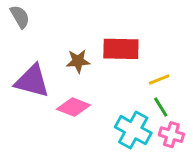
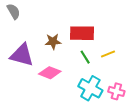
green line: (161, 107) -> (85, 57), moved

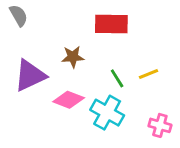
red rectangle: (82, 33) -> (111, 24), moved
purple triangle: (22, 55) -> (30, 75), turned -40
cyan cross: (90, 88) -> (107, 113), moved

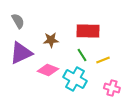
gray semicircle: (19, 15) -> (18, 21), moved
red rectangle: (111, 24) -> (88, 31), moved
yellow line: (148, 74) -> (103, 60), moved

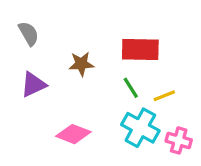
purple triangle: (21, 53) -> (33, 85), size x0.7
pink diamond: (48, 70) -> (73, 134), moved
cyan cross: (75, 79) -> (140, 128), moved

